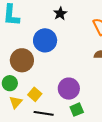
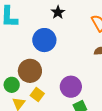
brown circle: (22, 60) -> (30, 71), moved

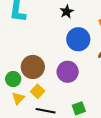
blue circle: (44, 40) -> (78, 39), moved
purple circle: (71, 87) -> (68, 72), moved

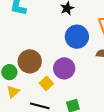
yellow square: (38, 91) -> (46, 83), moved

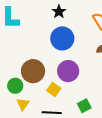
blue circle: (77, 37) -> (62, 38), moved

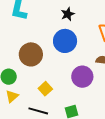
brown circle: (33, 71) -> (31, 54), moved
purple circle: (68, 71) -> (82, 77), moved

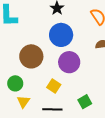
purple circle: (82, 77) -> (69, 62), moved

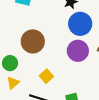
blue circle: (61, 35) -> (80, 24), moved
purple circle: (69, 62) -> (78, 51), moved

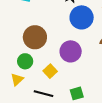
purple circle: (78, 51) -> (71, 51), moved
green circle: (10, 63) -> (25, 61), moved

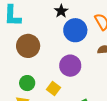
brown circle: (35, 37) -> (28, 46), moved

